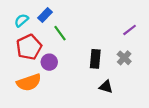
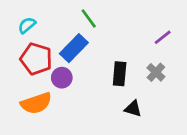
blue rectangle: (45, 15) -> (74, 48), moved, size x1.5
green line: (60, 33) -> (89, 19), moved
red pentagon: (29, 47) -> (36, 59), turned -30

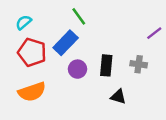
purple line: (163, 37) -> (154, 33), moved
gray cross: (156, 72) -> (139, 64), turned -35
purple circle: (62, 78) -> (78, 69), moved

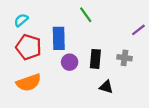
green line: (79, 16) -> (86, 15), moved
blue rectangle: (66, 43) -> (59, 38), turned -45

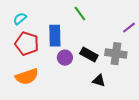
gray cross: (124, 58) -> (116, 54), size x1.5
black rectangle: (95, 59) -> (89, 55), turned -66

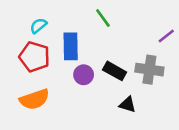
cyan semicircle: (20, 19) -> (38, 26), moved

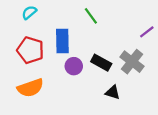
cyan semicircle: (38, 26) -> (29, 12), moved
gray cross: (149, 70) -> (132, 62), turned 30

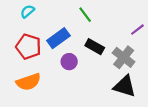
blue rectangle: (62, 41) -> (58, 38), turned 55
black rectangle: (101, 63) -> (95, 47), moved
black triangle: (113, 92) -> (125, 86), moved, size x1.6

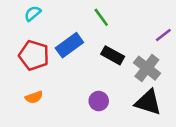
purple circle: (69, 62) -> (99, 101), moved
orange semicircle: (28, 82) -> (34, 97), size x0.6

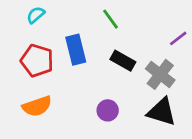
blue rectangle: (69, 45) -> (76, 50), turned -68
orange semicircle: (34, 97) -> (37, 106), size x1.5

